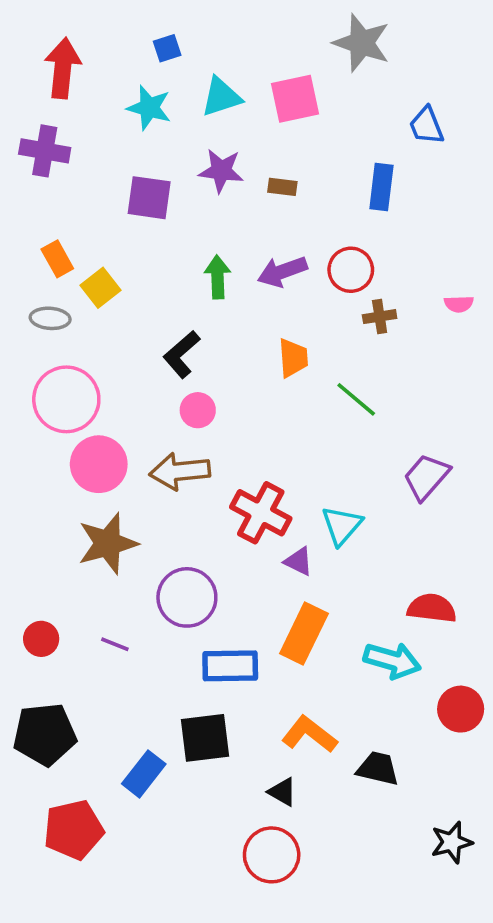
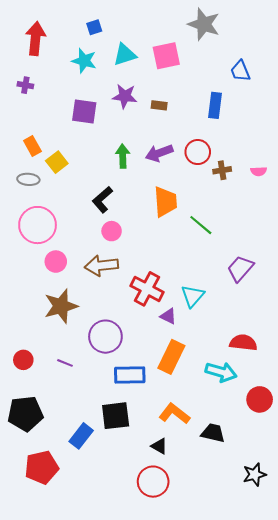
purple cross: (45, 151) -> (25, 85), size x0.6
brown cross: (380, 317) -> (222, 170), moved
orange trapezoid: (293, 358) -> (165, 202), size x1.4
pink circle: (99, 464) -> (56, 262), size x0.7

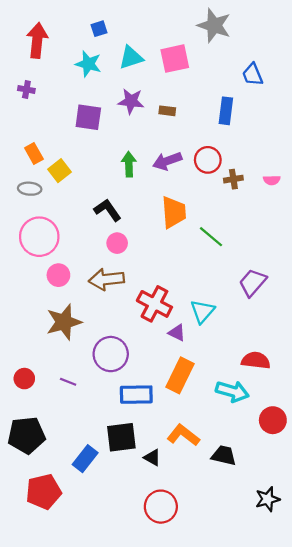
black L-shape: (102, 200) -> (108, 210), turned 96
black triangle: (159, 446) -> (152, 458), moved

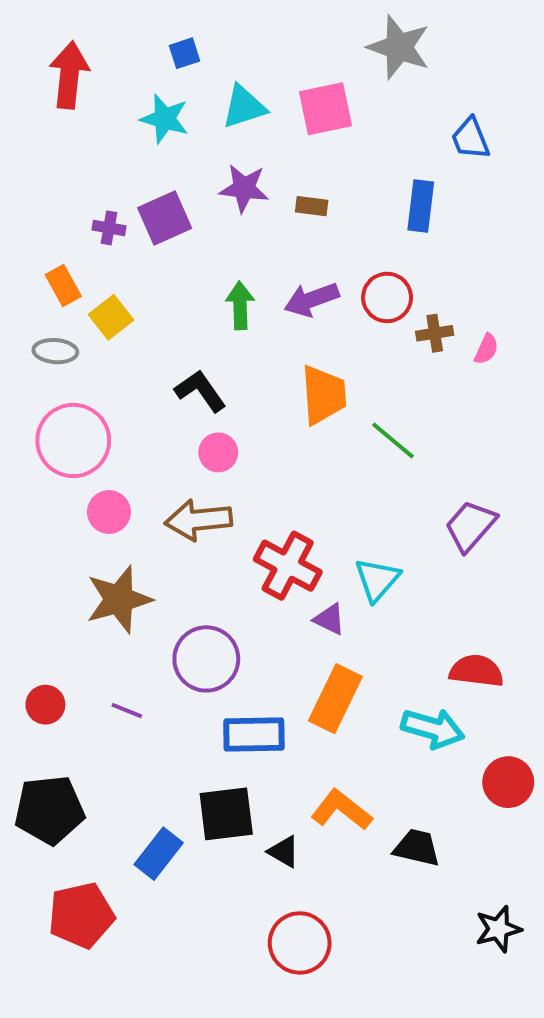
purple cross: (26, 89) -> (109, 228), moved
purple square: (88, 117) -> (165, 218), turned -32
pink semicircle: (272, 180) -> (486, 349), moved, turned -63

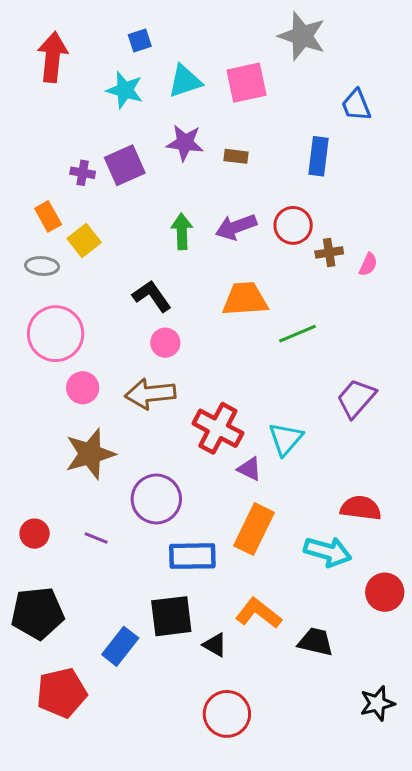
orange trapezoid: (323, 395) -> (245, 299), turned -90
green line: (393, 440) -> (298, 334), turned -63

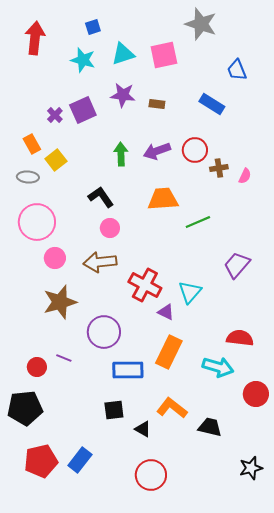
blue rectangle: (319, 156) -> (212, 104), turned -65
purple cross: (83, 173) -> (55, 115), turned 35
red circle: (35, 534) -> (37, 367), moved
black square: (171, 616) -> (114, 410), size x0.7
blue rectangle: (120, 646) -> (80, 460), moved

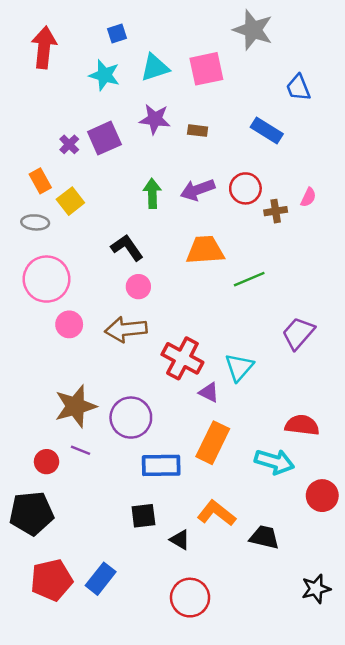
pink semicircle: (245, 176) -> (308, 197), moved
brown star: (60, 302) -> (75, 406), moved

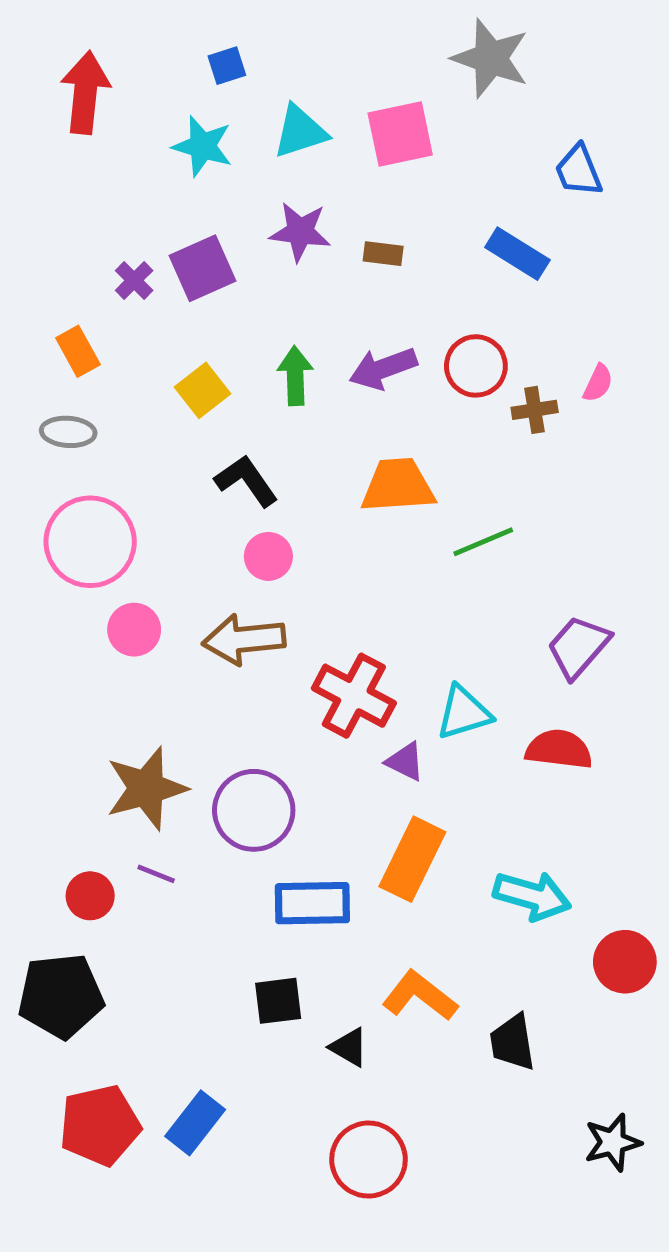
yellow square: (70, 201) -> (202, 390), moved
cyan triangle: (239, 367) -> (464, 713), turned 32
red semicircle: (302, 425) -> (559, 749), moved
black trapezoid: (264, 537) -> (513, 1042), turned -112

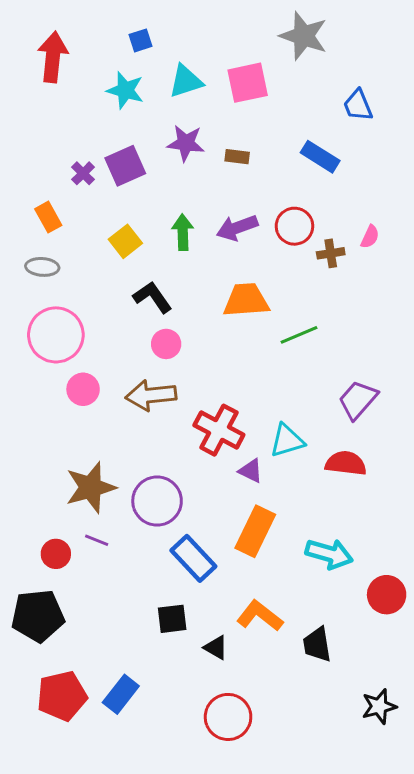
blue rectangle: (312, 903) -> (193, 558), turned 48

